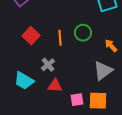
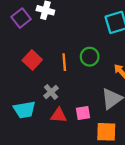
cyan trapezoid: (24, 81) -> (24, 110), turned -40
pink square: (77, 100) -> (83, 113), moved

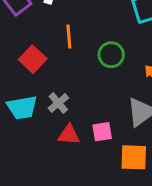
orange line: (64, 62) -> (69, 37), moved
cyan trapezoid: (24, 110) -> (22, 108), moved

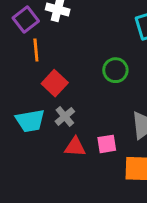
orange line: (69, 37) -> (36, 50), moved
red square: (33, 59) -> (55, 83), moved

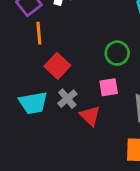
pink square: (107, 144) -> (109, 87), moved
red triangle: (75, 147) -> (90, 116), moved, turned 40

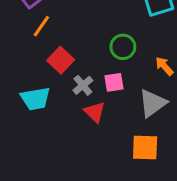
orange line: (39, 33) -> (41, 26), turned 40
gray cross: (67, 99) -> (83, 85), moved

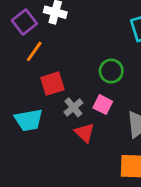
red square: (61, 60) -> (52, 84), turned 30
pink square: (114, 82) -> (103, 105), turned 36

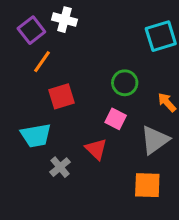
gray cross: (73, 107) -> (60, 167), moved

